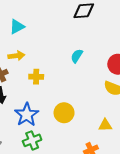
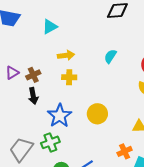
yellow arrow: (16, 56) -> (66, 55), moved
green cross: (32, 140) -> (50, 142), moved

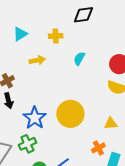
yellow cross: (69, 77) -> (56, 36), moved
yellow circle: (97, 114) -> (70, 114), size x1.4

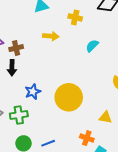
blue star: (35, 118) -> (33, 92), size x0.7
orange cross: (98, 148) -> (87, 138), turned 32

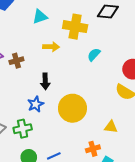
yellow cross: (75, 17) -> (75, 27), size x1.6
black arrow: (12, 68) -> (45, 81), moved
orange cross: (87, 138) -> (93, 149), turned -32

